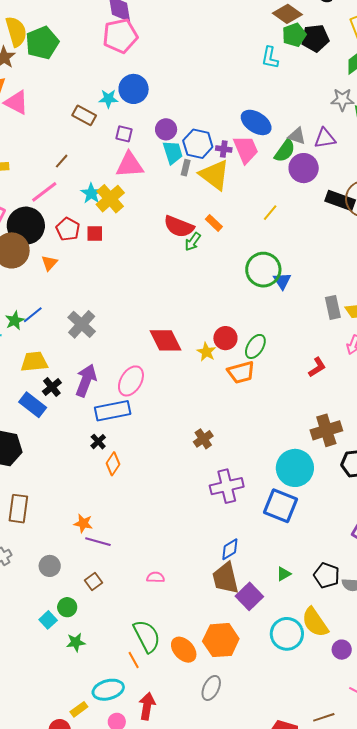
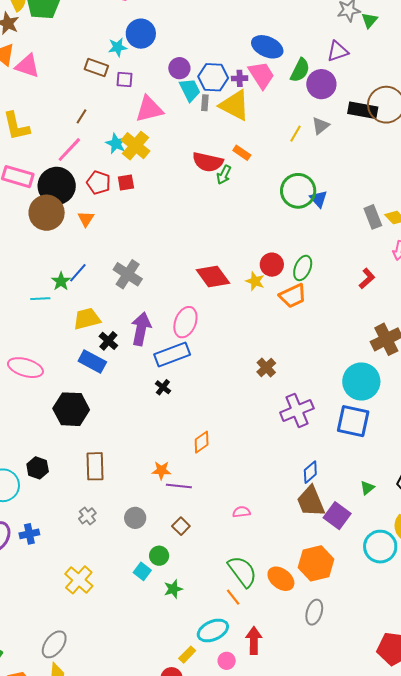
purple square: (124, 134) -> (124, 80), moved
gray triangle: (297, 136) -> (321, 126), moved, turned -48
orange diamond: (113, 464) -> (202, 442), moved, turned 30

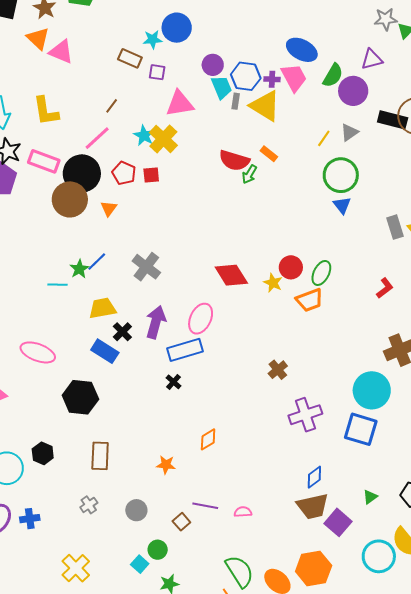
green circle: (298, 191) -> (341, 175), moved
purple line: (179, 486) -> (205, 506), moved
brown trapezoid: (311, 501) -> (313, 506), turned -84

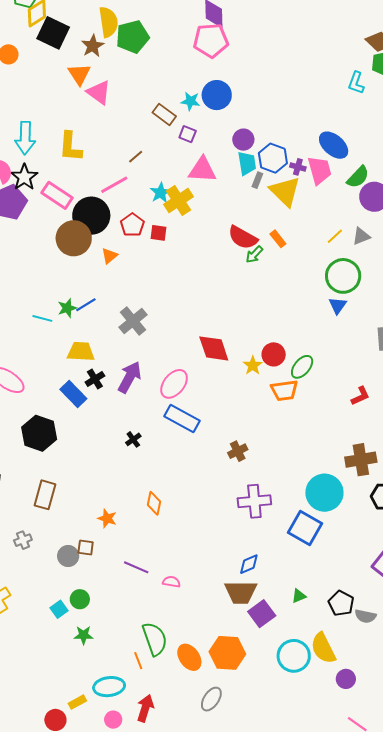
blue rectangle: (185, 350) -> (182, 418), moved, turned 32
orange diamond: (208, 439) -> (154, 503), turned -60
brown square: (181, 522) -> (86, 548), moved, turned 36

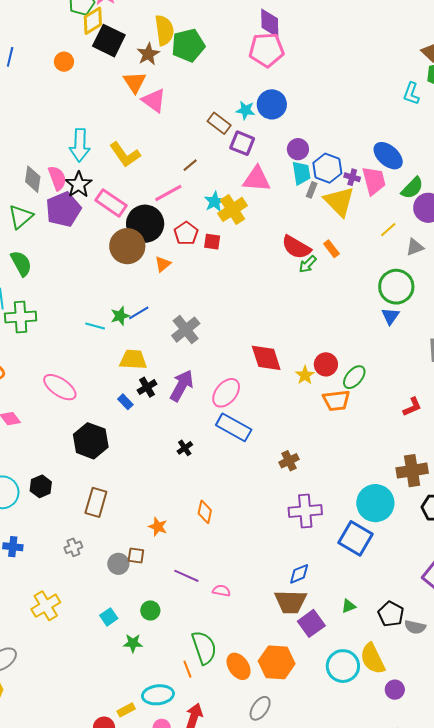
purple square: (188, 134) -> (242, 143), size x1.4
yellow L-shape: (70, 147) -> (125, 155), turned -40
yellow line: (335, 236) -> (388, 230), moved
blue rectangle: (73, 394) -> (125, 402), size x0.6
green circle: (80, 599) -> (150, 611), moved

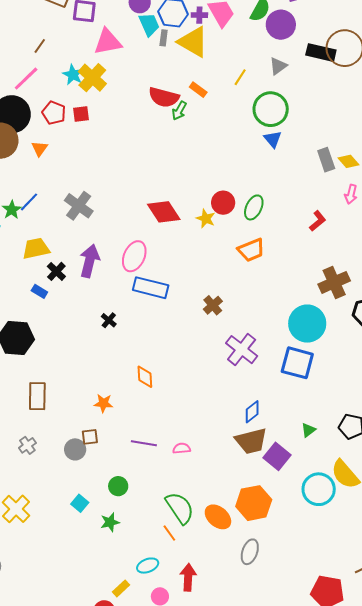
yellow line: (388, 230) -> (240, 77), moved
orange trapezoid: (336, 401) -> (251, 250), moved
purple cross: (305, 511) -> (242, 350), turned -32
cyan ellipse: (158, 695) -> (148, 566), size x0.7

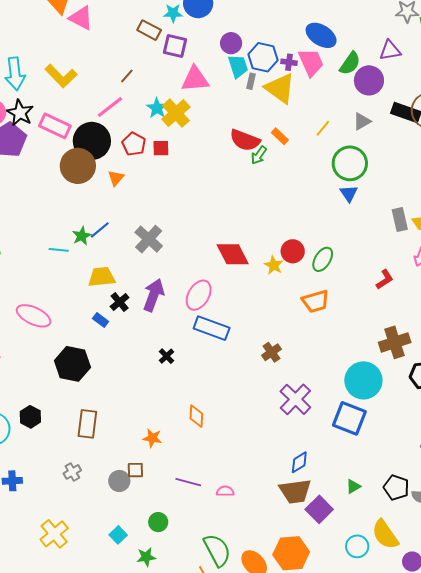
cyan circle: (319, 489) -> (357, 546), size x0.7

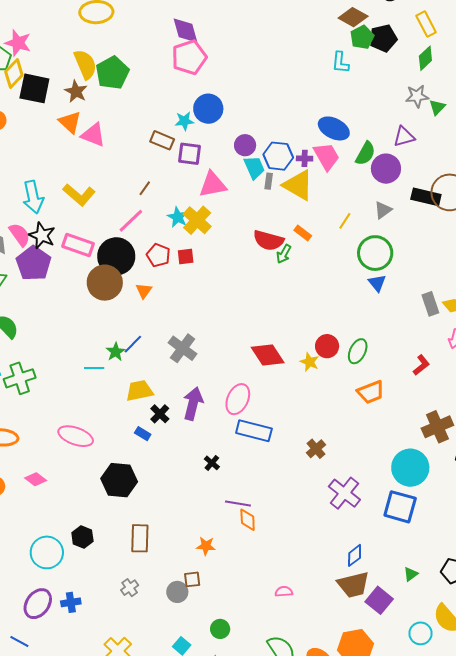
orange trapezoid: (316, 301) -> (371, 392), moved
purple line: (188, 482) -> (238, 504), moved

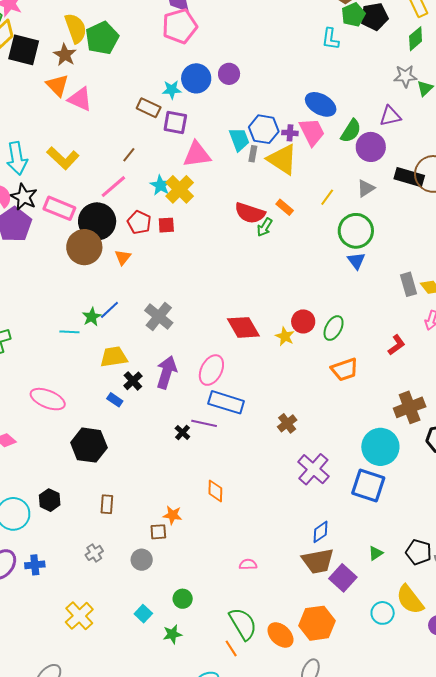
purple circle: (245, 145) -> (229, 74), moved
purple line: (238, 504) -> (204, 423), moved
brown rectangle: (140, 538) -> (107, 504), size x0.7
brown square: (192, 579) -> (158, 532), moved

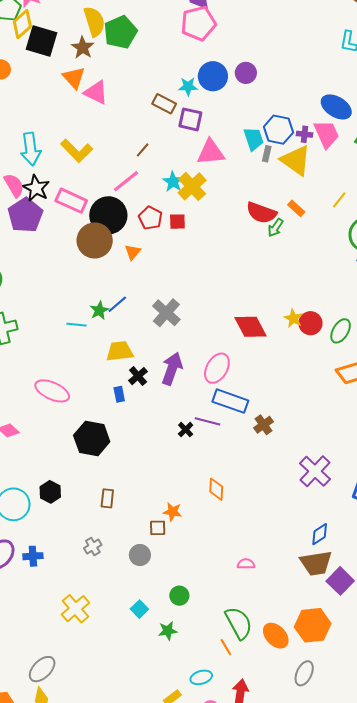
yellow star: (285, 336) -> (293, 318), moved
blue rectangle: (115, 400) -> (119, 394), turned 42
brown cross: (287, 423) -> (264, 425), moved

